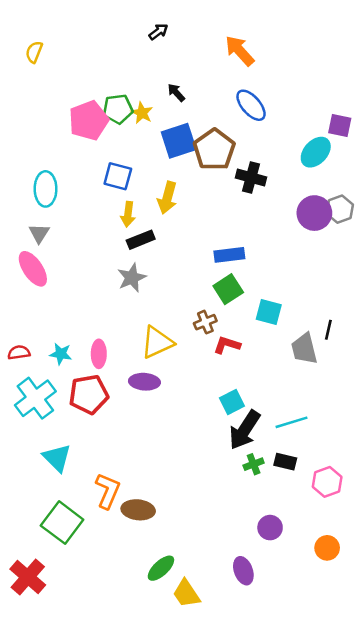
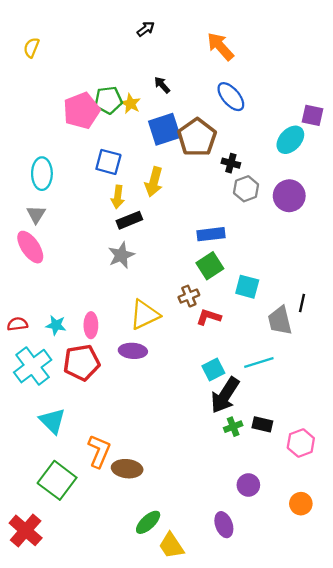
black cross: (251, 178) -> (231, 163), size x0.7
gray hexagon: (340, 209) -> (246, 189), moved
cyan line: (292, 422) -> (259, 363), moved

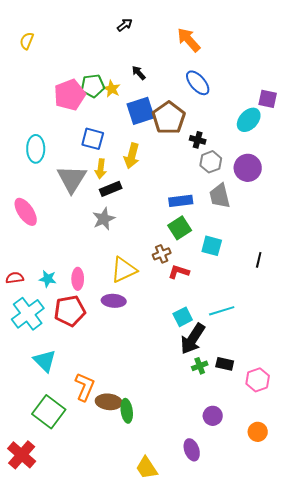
gray triangle: (36, 214) -> (72, 179), moved, size x1.8
gray trapezoid: (280, 321) -> (220, 196), moved
green ellipse: (148, 522) -> (127, 411), moved, turned -55

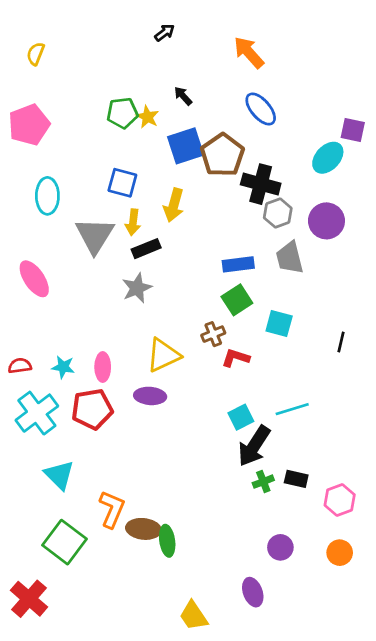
pink pentagon: (70, 95) -> (29, 125), moved
black cross: (198, 140) -> (261, 184), size x1.8
orange circle: (258, 432) -> (340, 553), moved

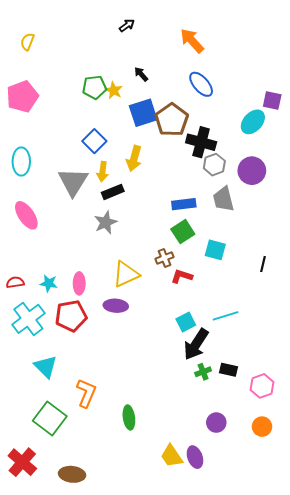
blue square: (122, 183) -> (94, 141), turned 30
cyan ellipse: (47, 196) -> (21, 162), moved
brown ellipse: (143, 529) -> (72, 474), moved
yellow trapezoid: (194, 616) -> (172, 456), moved

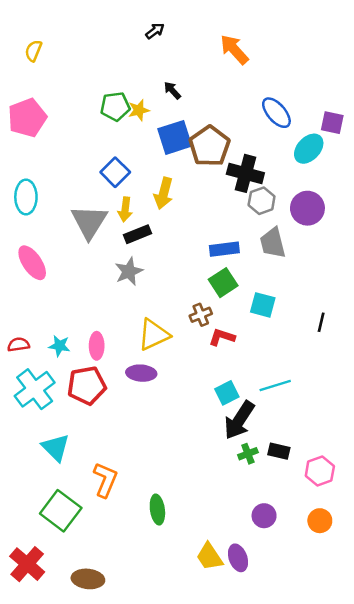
blue ellipse: (201, 84) -> (276, 113), moved
yellow star: (114, 90) -> (139, 110), turned 30

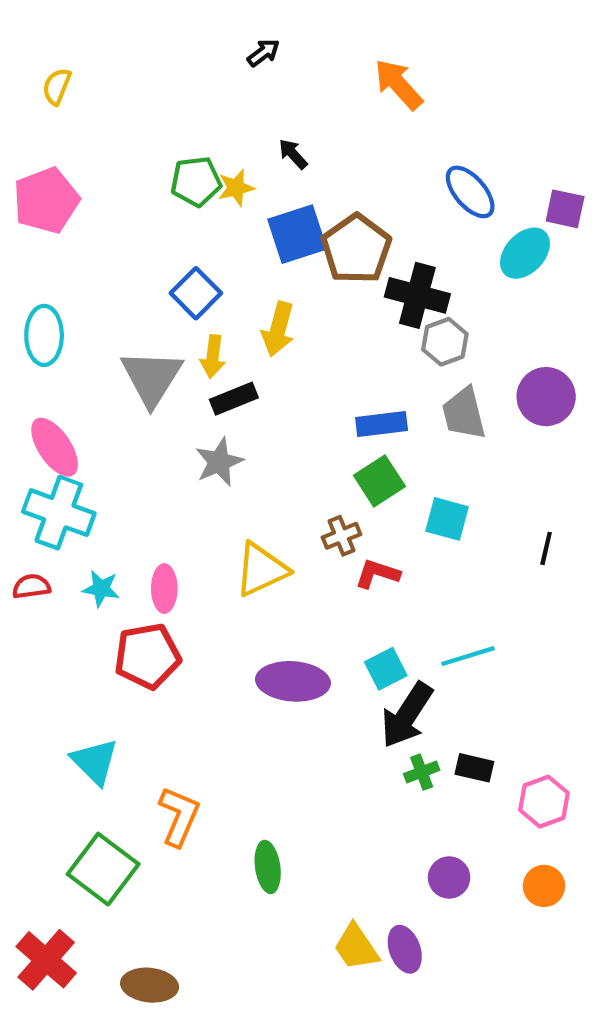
purple circle: (307, 208) -> (546, 397), moved
purple ellipse: (141, 373) -> (293, 681), moved, size x1.4
cyan cross: (35, 389) -> (59, 513), moved, turned -33

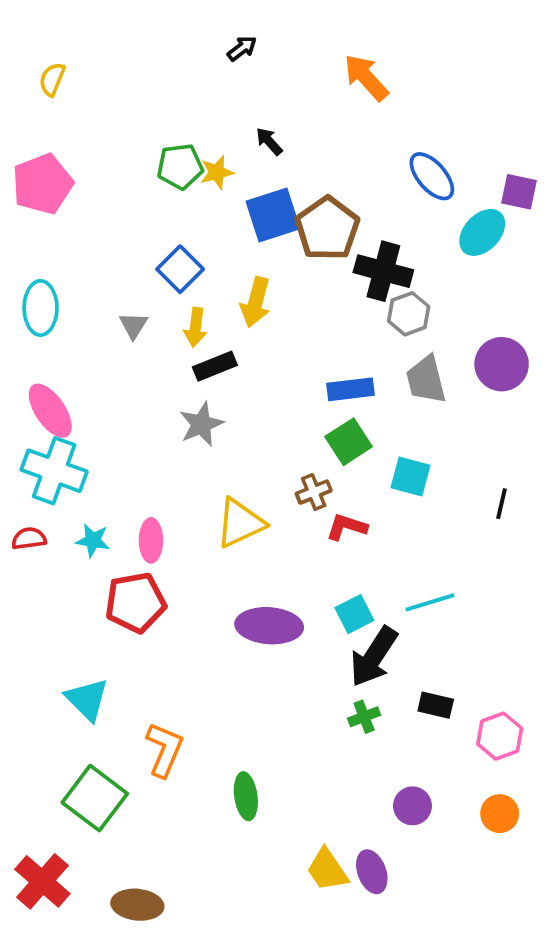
gray triangle: (152, 378) -> (134, 325), moved, size x0.5
green cross: (422, 772) -> (364, 717), moved

